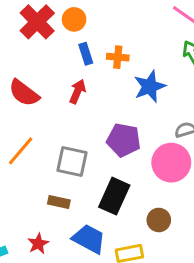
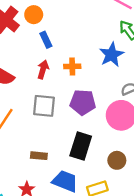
orange cross: (118, 57) -> (72, 66), moved
blue star: (150, 86) -> (112, 55), moved
gray square: (72, 161) -> (44, 106), moved

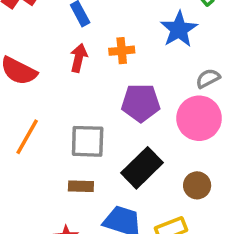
gray square: (44, 106) -> (88, 141), moved
black rectangle: (81, 146) -> (142, 168), turned 32

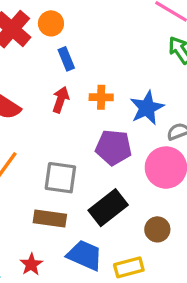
blue star: (179, 29) -> (147, 108), moved
brown rectangle: (81, 186) -> (50, 218), size x1.4

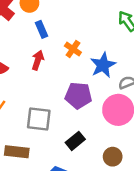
orange cross: (101, 97) -> (73, 49), moved, turned 35
black rectangle: (108, 208) -> (75, 141), size x0.7
brown rectangle: (50, 218) -> (17, 152), moved

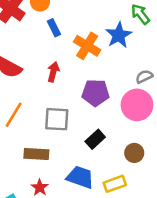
orange cross: (73, 49) -> (87, 46), size x1.5
red arrow: (38, 60) -> (53, 72), moved
blue star: (103, 65) -> (119, 35), moved

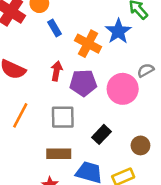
purple pentagon: (96, 93) -> (83, 83), moved
pink circle: (137, 105) -> (123, 89), moved
brown rectangle: (36, 154) -> (59, 154), moved

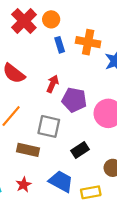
orange cross: (88, 44) -> (88, 42), moved, turned -30
brown rectangle: (59, 154) -> (28, 150), moved

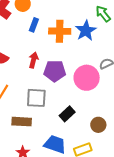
orange cross: (88, 42) -> (60, 31), moved
blue rectangle: (60, 45) -> (34, 25), turned 48

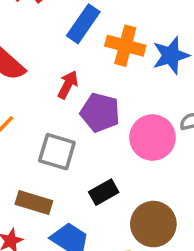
blue rectangle: (34, 25) -> (83, 24), size x1.5
brown rectangle: (22, 122) -> (34, 203), moved
brown circle: (98, 125) -> (153, 224), size x1.6

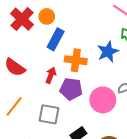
orange cross: (125, 46) -> (76, 60), moved

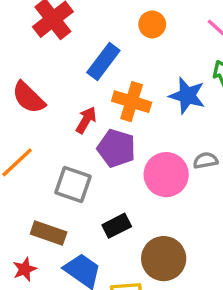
orange circle: (47, 16) -> (152, 24), moved
blue star: (108, 52) -> (187, 96), turned 30

